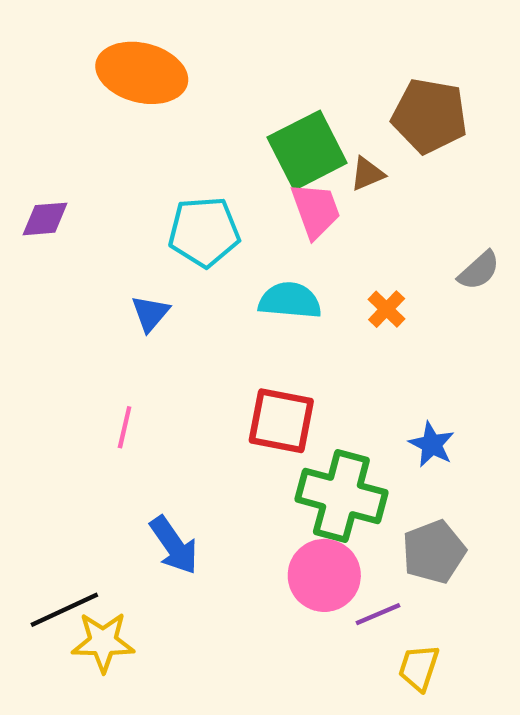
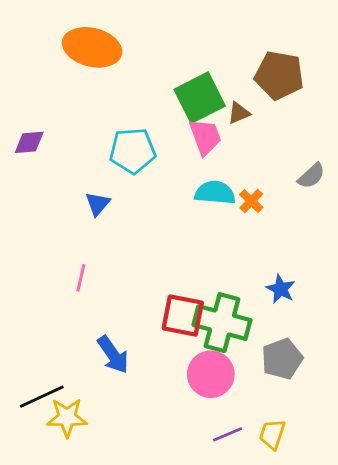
cyan semicircle: (290, 301) -> (215, 193), moved
red square: (281, 421) -> (183, 316), moved
purple line: (378, 614) -> (228, 434), moved

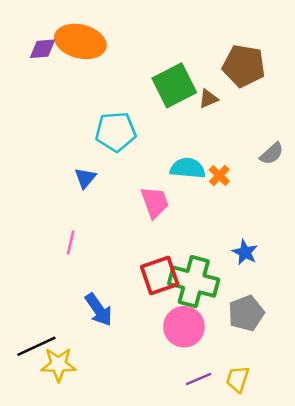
pink trapezoid: (205, 137) -> (155, 202), moved
purple diamond: (29, 142) -> (43, 49), moved
red square: (183, 316) -> (160, 275), turned -30

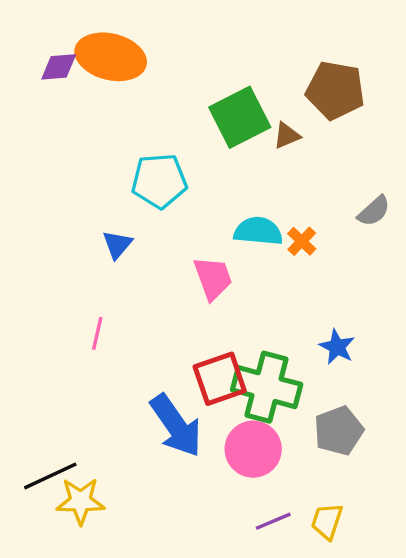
blue arrow: (99, 310) -> (176, 426), moved, size x1.4

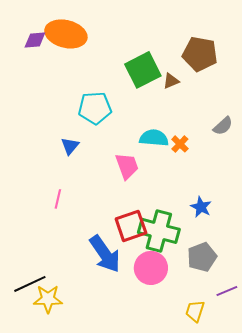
purple line: (273, 521) -> (227, 291), moved

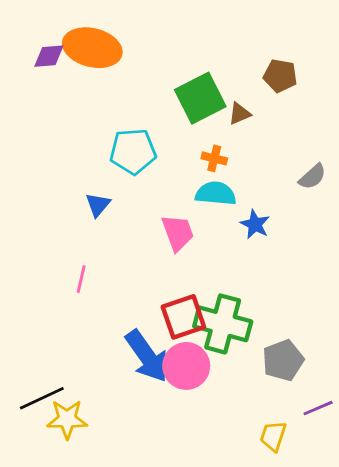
brown pentagon: (200, 54) -> (280, 76), size x0.7
orange cross: (180, 144) -> (214, 158), moved, turned -30
blue star: (201, 207) -> (255, 224), moved
pink circle: (151, 268) -> (186, 366), moved

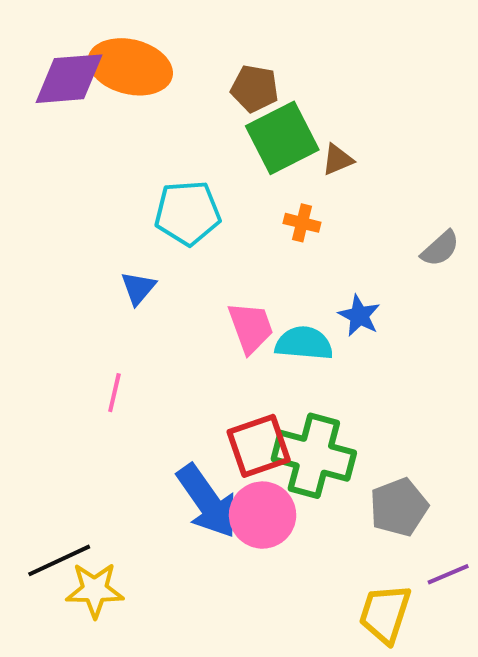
purple diamond: (49, 56) -> (69, 79), size x1.6
brown pentagon: (280, 76) -> (255, 89), moved
cyan semicircle: (216, 193) -> (304, 343), moved
yellow trapezoid: (273, 436) -> (385, 614), size x1.4

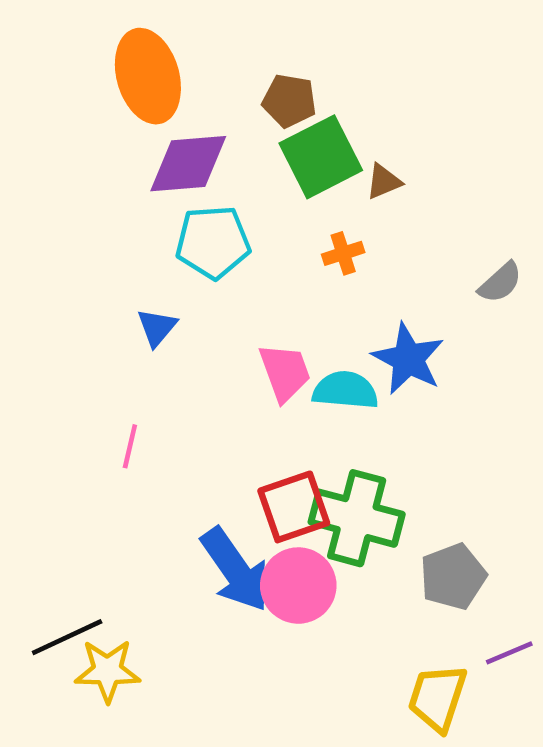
orange ellipse: (130, 67) -> (148, 76), turned 60
purple diamond: (69, 79) -> (188, 164), moved
orange cross: (302, 223) -> (343, 253), turned -32
blue star: (359, 316) -> (408, 359), size x1.5

